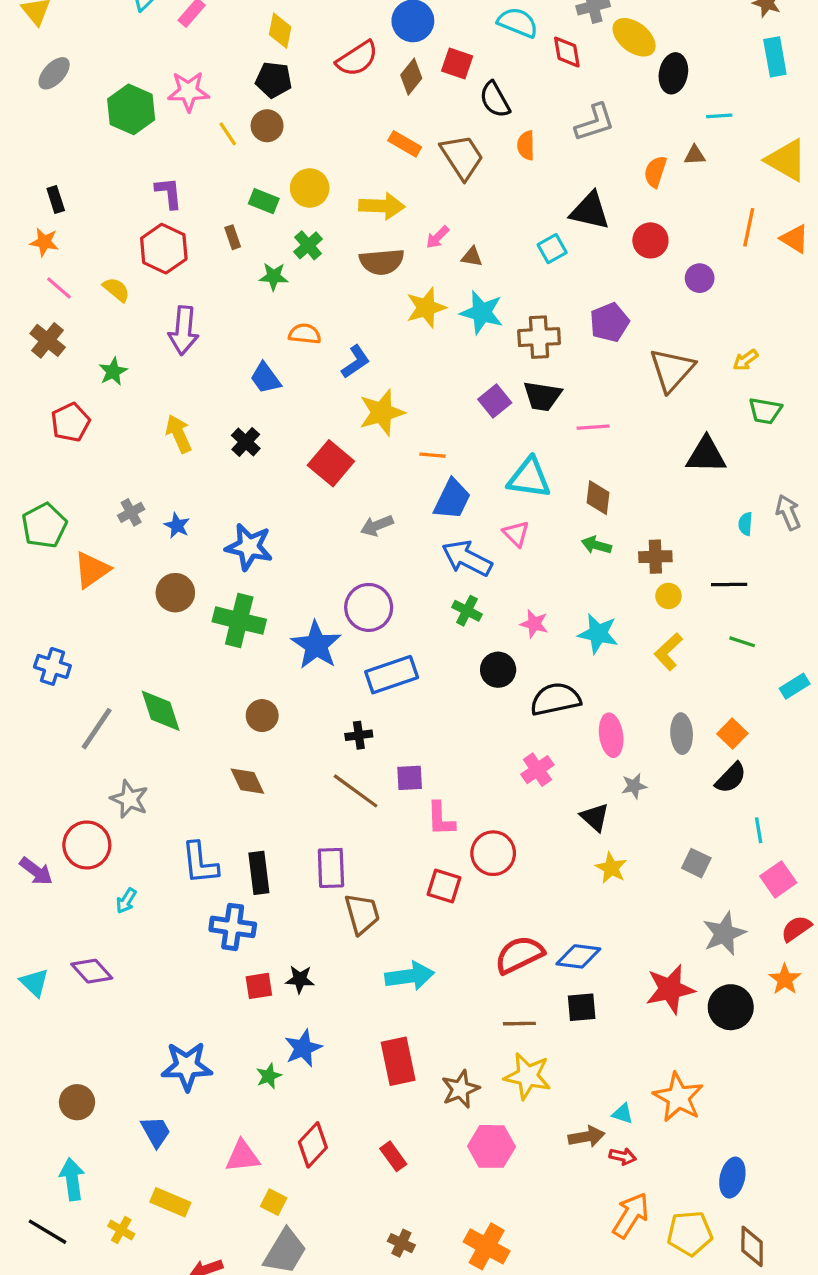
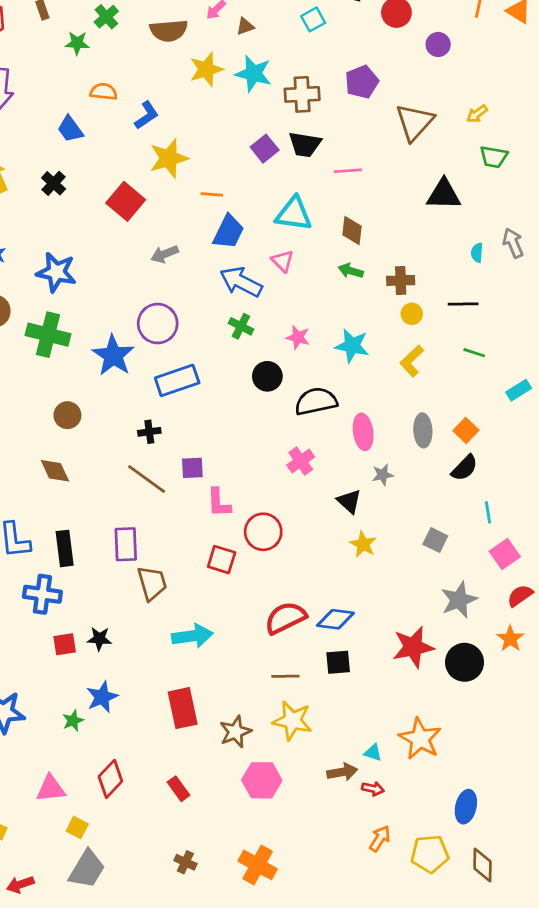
brown triangle: (472, 257) -> (245, 26), turned -30
orange arrow: (631, 1215) -> (380, 839), size x0.7

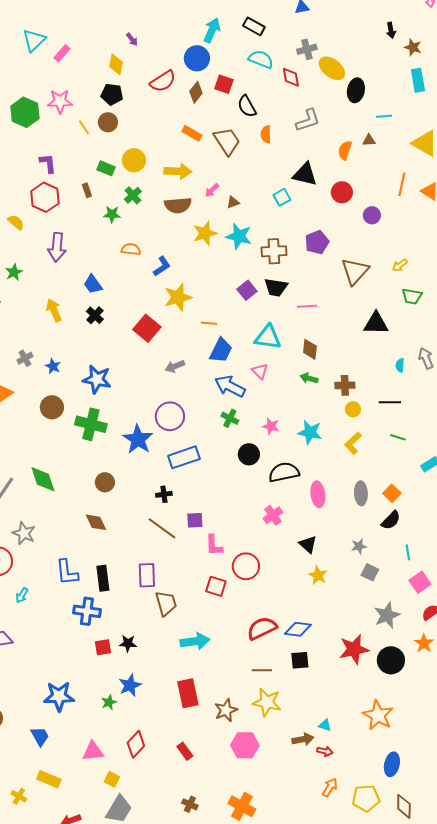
blue trapezoid: (70, 129) -> (93, 284), moved
gray star: (383, 475) -> (359, 546), moved
orange star: (420, 739) -> (378, 715), moved

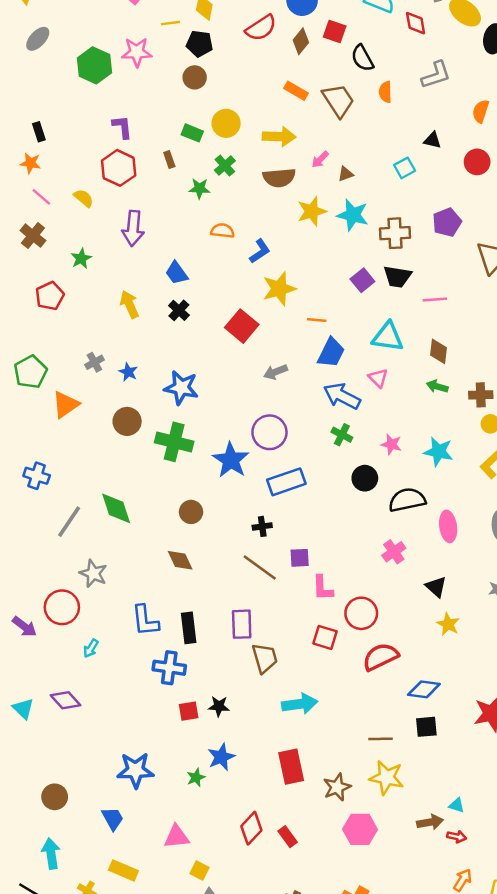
yellow line: (84, 127) -> (171, 23), moved, turned -63
black triangle: (305, 174) -> (432, 140), size x0.6
red semicircle: (262, 628) -> (381, 657), moved
red diamond: (136, 744) -> (251, 828), moved

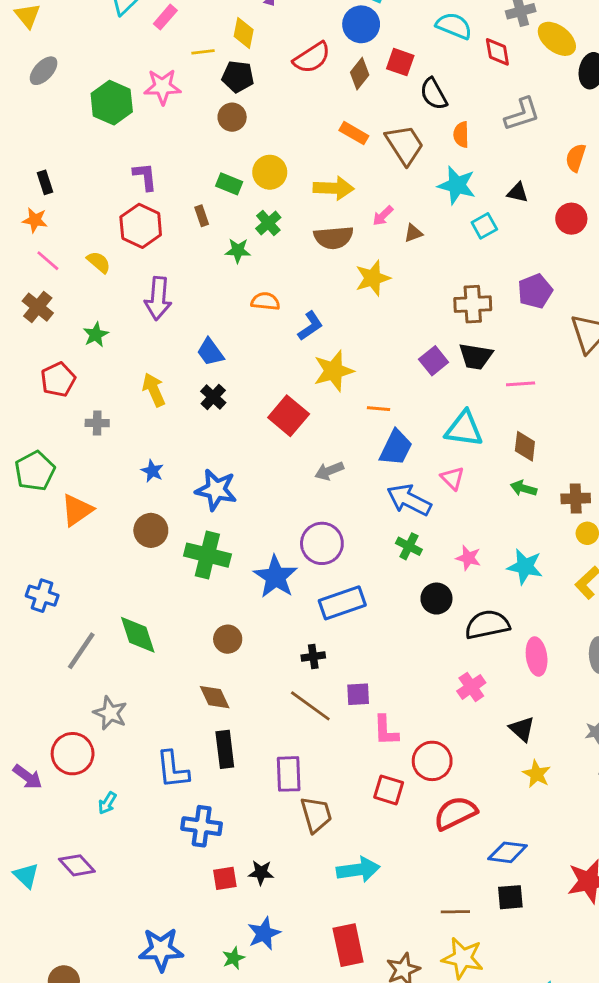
cyan star: (353, 215) -> (457, 185), moved
gray cross: (94, 362) -> (97, 423), moved, turned 30
black rectangle: (189, 628) -> (225, 749), moved

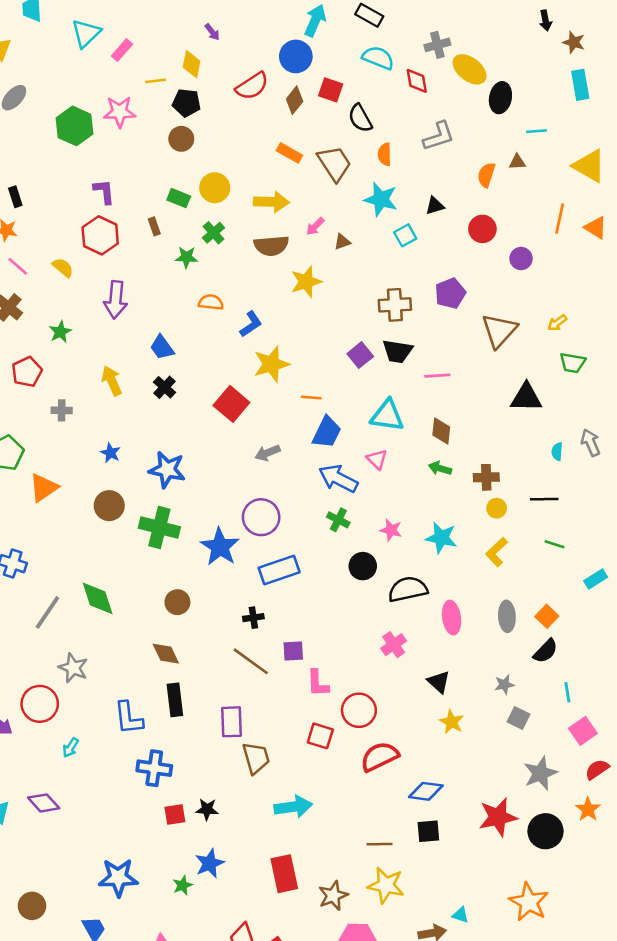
black triangle: (518, 193) -> (435, 206), turned -30

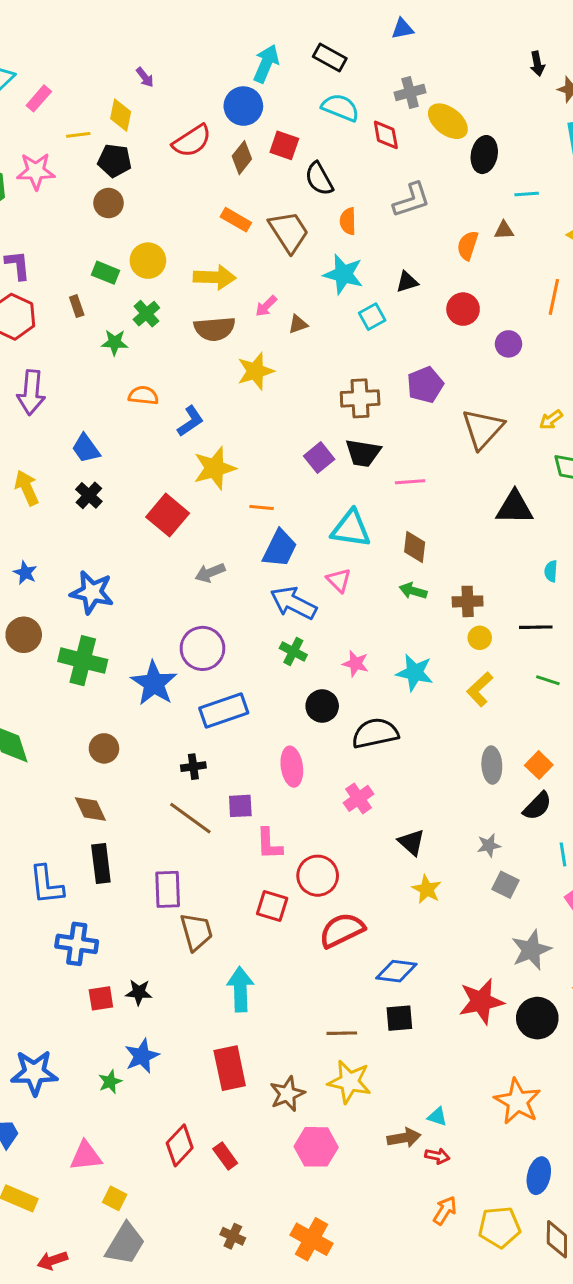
pink ellipse: (452, 618) -> (292, 767), moved
cyan arrow: (293, 807) -> (240, 989), turned -84

